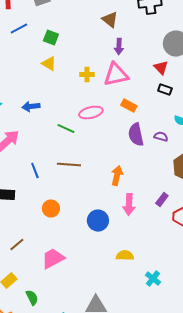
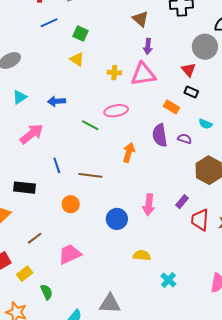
orange rectangle: (129, 106) -> (171, 107), moved
brown line: (69, 165) -> (90, 175), moved
orange arrow: (117, 176) -> (129, 152), moved

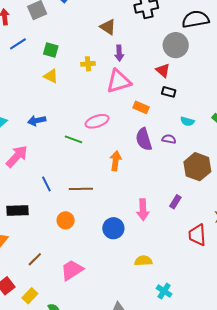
yellow cross: (114, 73) -> (88, 64), moved
orange rectangle: (171, 107) -> (141, 107), moved
red trapezoid: (200, 220) -> (197, 235), moved
cyan cross: (168, 280) -> (164, 291), moved

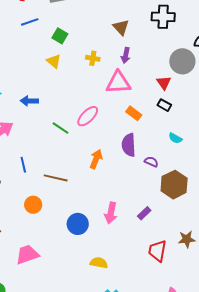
pink ellipse: (97, 121) -> (88, 116), turned -40
purple semicircle: (169, 139) -> (151, 162), moved

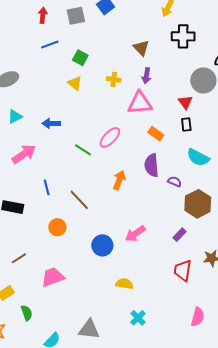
black rectangle: (164, 105) -> (186, 125), turned 56
cyan semicircle: (175, 138) -> (198, 157), size x1.6
brown line: (56, 178) -> (79, 200), turned 35
pink arrow: (111, 213) -> (135, 234), turned 45
purple rectangle: (144, 213) -> (180, 235), moved

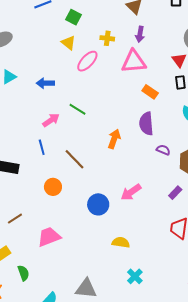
pink ellipse: (110, 137) -> (87, 61), moved
pink arrow: (24, 154) -> (51, 120), moved, size x0.7
purple semicircle: (175, 182) -> (163, 150), moved

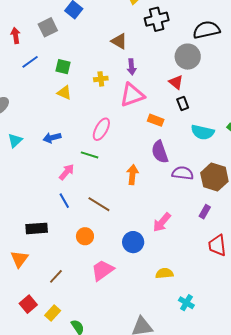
pink ellipse: (87, 61) -> (101, 129), moved
purple semicircle: (163, 150) -> (183, 173), size x1.5
pink trapezoid: (49, 237) -> (103, 270), moved

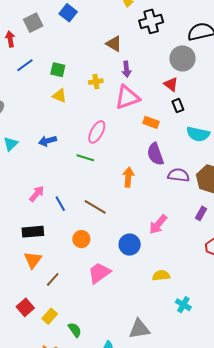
gray square: (48, 27) -> (33, 23), moved
pink arrow: (67, 172) -> (37, 194), moved
orange triangle: (19, 259) -> (33, 260), moved

